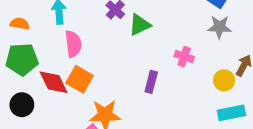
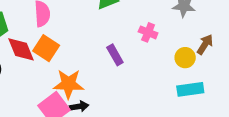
purple rectangle: (151, 82) -> (115, 55), turned -48

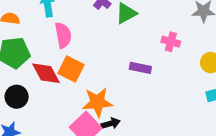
purple rectangle: (115, 55) -> (140, 68), turned -42

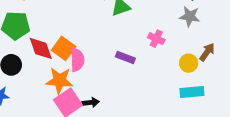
pink semicircle: (63, 35) -> (77, 60), moved
orange star: (97, 102) -> (59, 80), moved

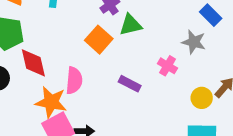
gray star: (190, 16) -> (194, 42), moved
orange square: (64, 48) -> (99, 40), moved

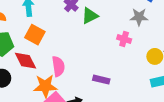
orange square: (99, 40) -> (35, 35), moved
purple rectangle: (130, 84) -> (101, 80), moved

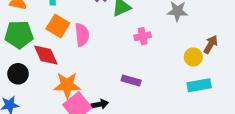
pink cross: (124, 39) -> (143, 36), moved, turned -32
pink semicircle: (58, 66) -> (82, 35), moved

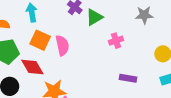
purple rectangle: (131, 81) -> (128, 78), moved

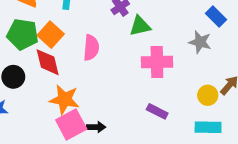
orange square: (40, 40) -> (51, 35), moved
pink cross: (116, 41) -> (157, 62), size x1.6

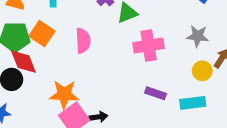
gray star: (200, 42) -> (198, 36), moved
red diamond: (48, 62) -> (23, 62), moved
cyan rectangle: (208, 127) -> (193, 103), moved

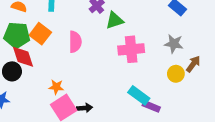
purple rectangle: (156, 93) -> (151, 106), moved
orange star: (64, 94) -> (56, 87), size x0.6
cyan rectangle: (193, 103) -> (139, 95), moved, turned 40

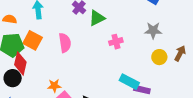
pink cross: (131, 49) -> (116, 42), size x0.6
red diamond: (23, 57) -> (20, 63), turned 40
brown arrow: (193, 64) -> (180, 53), moved

